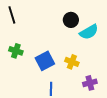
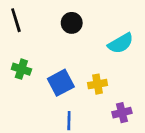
black circle: (71, 20) -> (72, 23), moved
yellow cross: (72, 62) -> (97, 84), turned -32

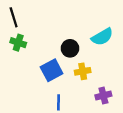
black circle: (72, 23) -> (70, 48), moved
green cross: (21, 69) -> (18, 43), moved

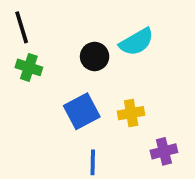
cyan semicircle: (102, 37) -> (137, 42), moved
black circle: (70, 48) -> (95, 56), moved

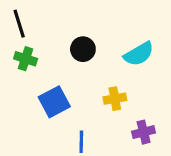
cyan semicircle: (137, 42) -> (139, 54), moved
blue square: (82, 111) -> (54, 102), moved

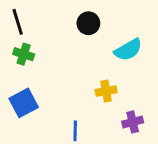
black circle: (83, 49) -> (88, 23), moved
blue square: (54, 102) -> (24, 103), moved

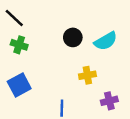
black line: (18, 22) -> (14, 18), turned -30
black circle: (88, 23) -> (73, 37), moved

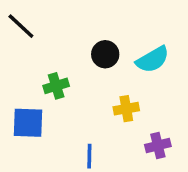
green cross: (19, 45) -> (56, 86), moved, turned -35
blue square: (19, 85) -> (28, 123), turned 30

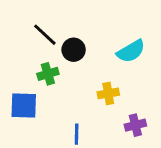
black line: (21, 26) -> (45, 35), moved
black circle: (105, 54) -> (74, 50), moved

